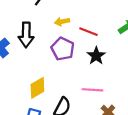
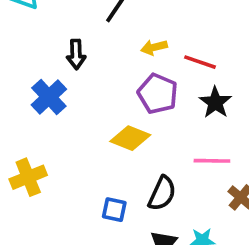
black arrow: (26, 35) -> (76, 54), moved, size x0.7
yellow diamond: (37, 88) -> (130, 138), moved, turned 55

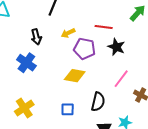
yellow arrow: (154, 47) -> (68, 33), moved
pink line: (212, 161) -> (121, 79), turned -42
blue square: (114, 210) -> (68, 109), moved

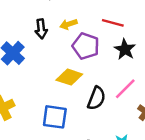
black arrow: (36, 37) -> (41, 29), moved
black semicircle: (98, 102) -> (96, 98), moved
blue square: (68, 109) -> (55, 117), size x1.5

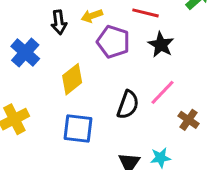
yellow diamond: (69, 77) -> (72, 79), moved, turned -55

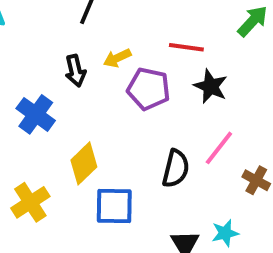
yellow diamond: (72, 79) -> (84, 163), moved

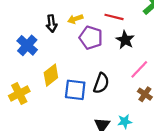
pink line: (219, 148) -> (139, 69), moved
blue square: (114, 206) -> (75, 90), moved

